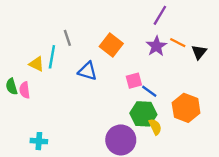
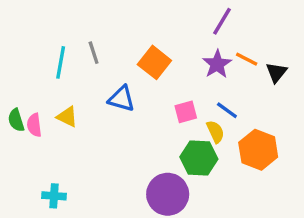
cyan line: (52, 57) -> (61, 62), moved
yellow triangle: (36, 64) -> (67, 117), moved
blue line: (149, 91) -> (227, 110), moved
yellow semicircle: (155, 127) -> (215, 132), moved

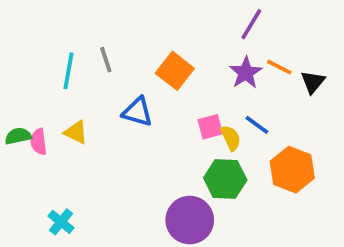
green semicircle: (16, 120) -> (18, 136), turned 95
yellow semicircle: (215, 132) -> (231, 138), moved
cyan cross: (54, 196) -> (61, 222), turned 35

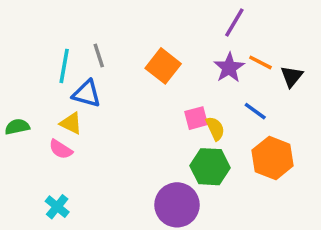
blue triangle: (137, 112) -> (87, 94), moved
blue line: (257, 125) -> (255, 111), moved
pink semicircle: (39, 142) -> (61, 149), moved, turned -50

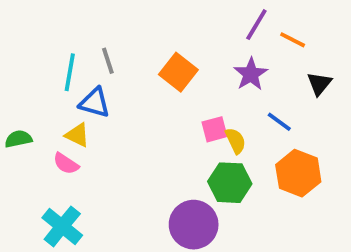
orange line: (260, 62) -> (293, 40), moved
cyan cross: (57, 207) -> (62, 226), size x1.5

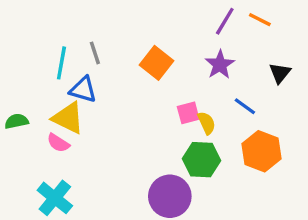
orange line: (293, 40) -> (260, 20), moved
yellow triangle: (77, 135) -> (68, 118), size x1.5

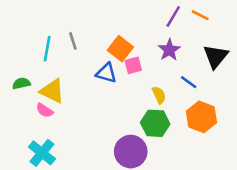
black triangle: (280, 73) -> (216, 56), size x1.5
blue triangle: (83, 90) -> (106, 73), moved
pink square: (188, 113) -> (133, 65), moved
green semicircle: (16, 121) -> (21, 83), moved

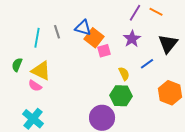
blue triangle: (106, 73) -> (83, 28), moved
blue line: (189, 82) -> (147, 64), turned -72
green semicircle: (21, 83) -> (17, 65), turned -56
orange hexagon: (201, 117) -> (170, 93), moved

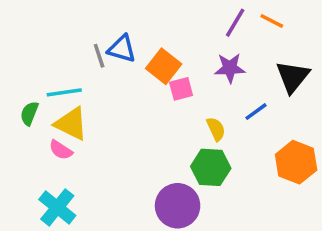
blue triangle: (83, 28) -> (122, 49), moved
cyan line: (37, 38) -> (64, 92), moved, turned 72
purple star: (132, 39) -> (230, 68), turned 30

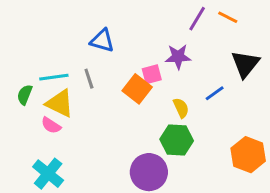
gray line: (99, 56) -> (89, 79), moved
orange square: (164, 66) -> (137, 89), moved
purple star: (230, 68) -> (178, 57), moved
orange hexagon: (296, 162) -> (248, 155), moved

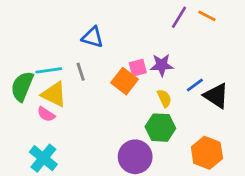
purple star: (178, 57) -> (162, 65), moved
black triangle: (245, 64) -> (216, 96), moved, turned -36
green semicircle: (25, 95) -> (22, 86), size x1.6
orange hexagon: (248, 155) -> (207, 153), moved

